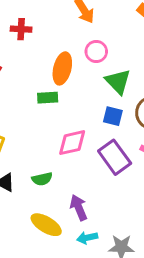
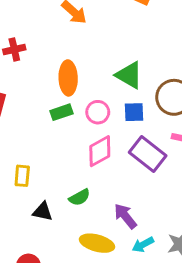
pink circle: (96, 52) -> (98, 112), moved

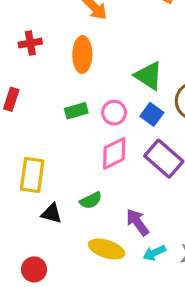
orange ellipse: (68, 78) -> (82, 55), moved
blue square: (134, 112) -> (152, 114), turned 35
yellow rectangle: (22, 176) -> (32, 175), size x1.5

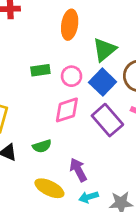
orange ellipse: (82, 55) -> (70, 25), moved
green triangle: (149, 76) -> (104, 50), turned 40
blue square: (152, 114) -> (103, 82), size x1.4

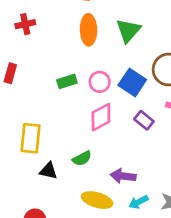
green triangle: (104, 50) -> (128, 31), moved
purple rectangle: (107, 120) -> (144, 120), size x0.6
purple arrow: (78, 170) -> (123, 176), turned -45

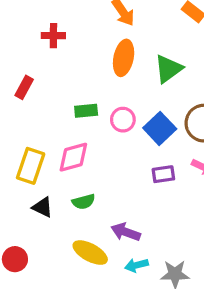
pink diamond: (101, 117) -> (73, 157), moved
purple rectangle: (144, 120) -> (163, 174), turned -60

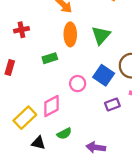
green rectangle: (86, 111) -> (50, 58), moved
pink circle: (123, 120) -> (78, 84), moved
yellow rectangle: (31, 166) -> (25, 118), turned 40

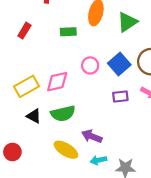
green semicircle: (64, 134) -> (63, 113), size x1.5

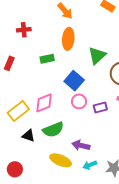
green triangle: (127, 22) -> (97, 56), moved
blue square: (119, 64) -> (74, 81), moved
pink circle: (90, 65) -> (79, 101), moved

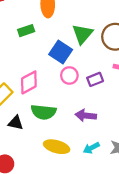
green triangle: (97, 56) -> (83, 34), moved
green semicircle: (53, 130) -> (44, 112), turned 35
purple arrow: (81, 145) -> (86, 116), moved

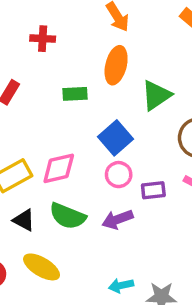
green triangle: (83, 34) -> (156, 95), moved
purple arrow: (86, 116) -> (117, 219), moved, turned -42
yellow ellipse: (57, 147) -> (42, 267), moved

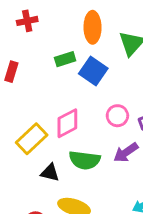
blue square: (115, 138) -> (93, 71), moved

